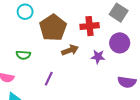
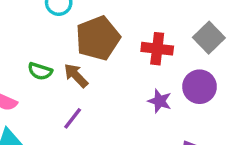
brown arrow: (70, 50) -> (76, 75), moved, turned -126

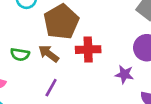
red cross: (157, 49) -> (88, 50), moved
purple star: (160, 101) -> (124, 74), moved

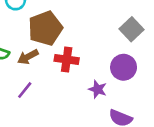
brown arrow: (49, 54) -> (28, 57), turned -75

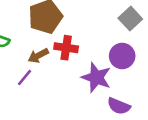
brown arrow: (28, 57) -> (38, 56), moved
purple star: (98, 89) -> (96, 77), size x1.6

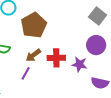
red cross: (66, 48) -> (56, 58), moved
purple star: (96, 77) -> (79, 64), size x0.7

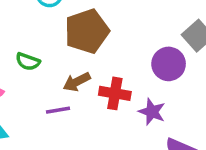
purple circle: (96, 45) -> (169, 64), moved
purple line: (26, 73) -> (58, 110), turned 40

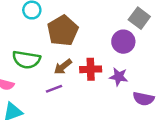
green semicircle: (28, 62) -> (26, 60), size x1.6

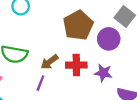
brown pentagon: (63, 31) -> (78, 25), moved
purple line: (54, 89) -> (40, 83), turned -49

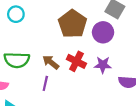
brown arrow: (49, 62) -> (51, 62), turned 84
red cross: (76, 65) -> (76, 61), turned 36

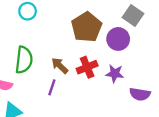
green semicircle: (17, 60) -> (24, 60), turned -90
red cross: (76, 61) -> (87, 67), turned 36

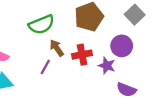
purple circle: (118, 39) -> (122, 46), moved
green semicircle: (24, 60) -> (41, 25), moved, turned 50

